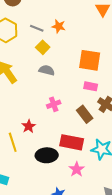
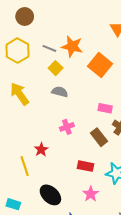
orange star: (59, 26) -> (72, 46), size x1.5
orange square: (90, 60) -> (100, 65), moved, turned 30
red rectangle: (72, 142) -> (86, 166), size x0.7
black ellipse: (47, 155) -> (50, 195), moved, turned 45

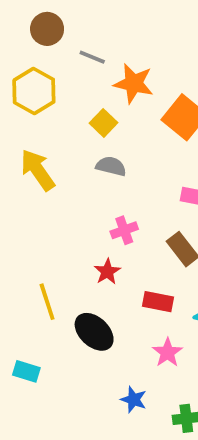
gray line: (49, 48) -> (92, 57), moved
red star: (41, 150) -> (107, 272), moved
black ellipse: (50, 195) -> (94, 332), moved

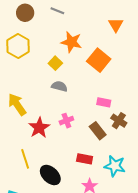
gray line: (92, 57) -> (57, 11), moved
yellow arrow: (38, 170) -> (17, 104), moved
red star: (107, 272) -> (39, 128), moved, size x1.5

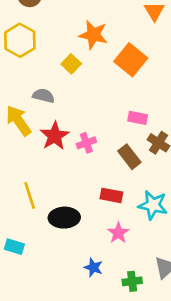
gray semicircle: (59, 86) -> (43, 96), moved
red star: (39, 128) -> (55, 136), moved
black ellipse: (50, 175) -> (64, 218), turned -45

